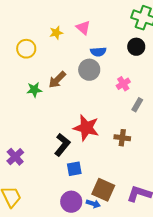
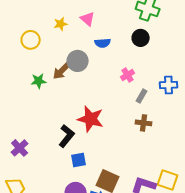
gray circle: (89, 70) -> (78, 61), moved
brown cross: (122, 138) -> (144, 123), moved

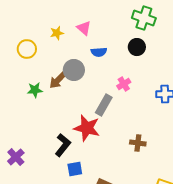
gray rectangle: (142, 96) -> (104, 105), moved, size x1.5
brown cross: (144, 123) -> (138, 143), moved

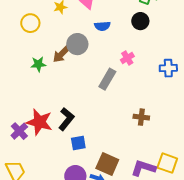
red star: (87, 128) -> (39, 122), moved

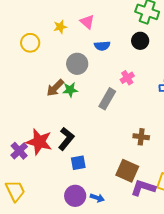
brown arrow: (61, 54) -> (55, 88), moved
green star: (38, 64) -> (70, 90), moved
brown square: (107, 164) -> (127, 171), moved

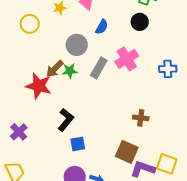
blue semicircle: (102, 46) -> (102, 27), turned -56
pink cross: (127, 78) -> (127, 59), size x1.6
gray rectangle: (107, 99) -> (99, 68), moved
red star: (39, 142) -> (39, 86), moved

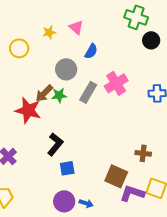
black circle: (140, 22) -> (151, 40), moved
brown cross: (141, 118) -> (143, 153), moved

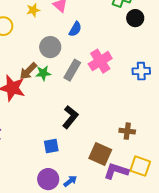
black L-shape: (55, 144) -> (70, 117), moved
blue arrow: (86, 203) -> (70, 181), turned -56

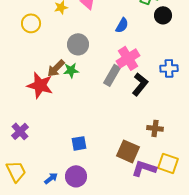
blue semicircle: (75, 29) -> (122, 25), moved
gray rectangle: (72, 70) -> (112, 75), moved
black L-shape: (70, 117) -> (140, 84), moved
blue arrow: (70, 181) -> (51, 178), moved

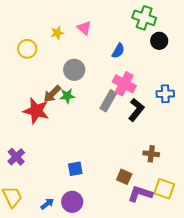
pink cross: (128, 58) -> (124, 84), turned -30
brown square: (128, 151) -> (124, 177), size x0.7

